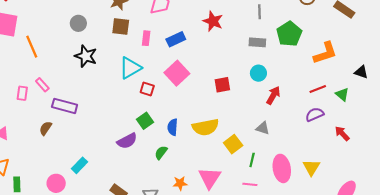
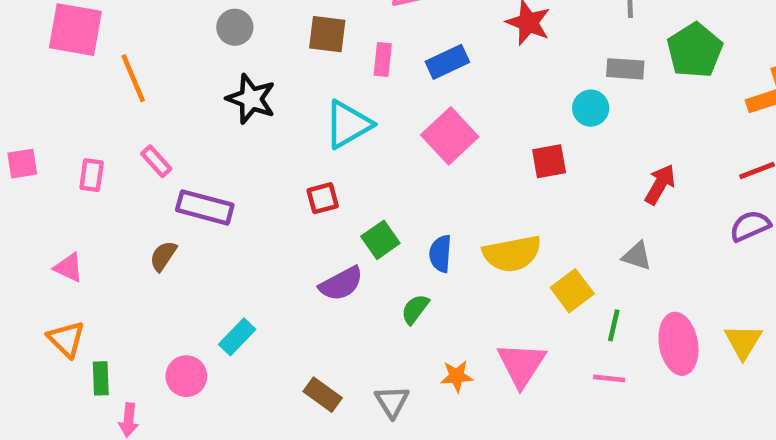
cyan circle: (258, 73) -> (591, 108), moved
red square: (147, 89) -> (323, 198), moved, turned -32
pink rectangle: (22, 93) -> (92, 175), moved

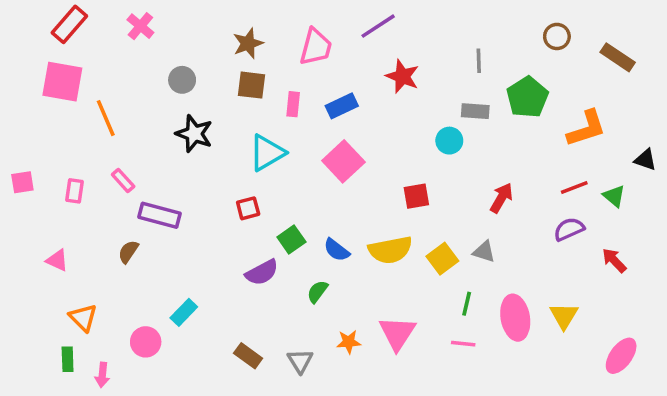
red square: (549, 161) -> (416, 196), moved
blue semicircle: (440, 254) -> (337, 250), turned -56
yellow square: (572, 291) -> (442, 259), moved
orange triangle: (66, 339) -> (83, 318), moved
green rectangle: (101, 378) -> (68, 359), moved

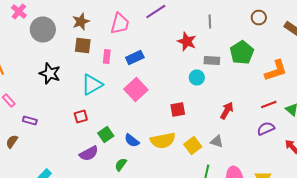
gray line: (479, 61) -> (210, 22), moved
red star: (402, 76) -> (187, 42), moved
gray circle: (182, 80) -> (43, 30), moved, size x1.6
purple rectangle: (160, 215) -> (30, 120), size x0.6

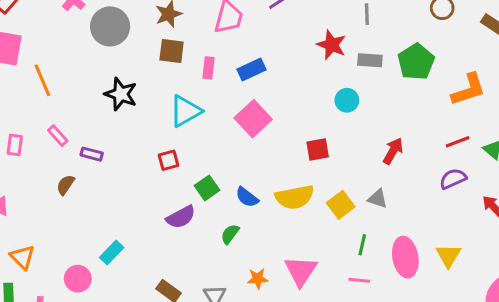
gray rectangle: (212, 60) -> (370, 60), moved
purple rectangle: (30, 120) -> (92, 154), moved
brown semicircle: (12, 142) -> (65, 185), moved

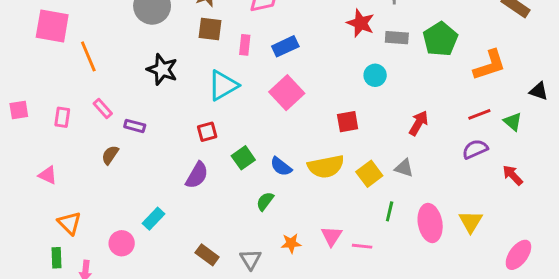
purple semicircle: (181, 217) -> (197, 175), moved, turned -32
pink triangle: (301, 271) -> (332, 236), size x0.7
pink line: (359, 280) -> (362, 246), moved

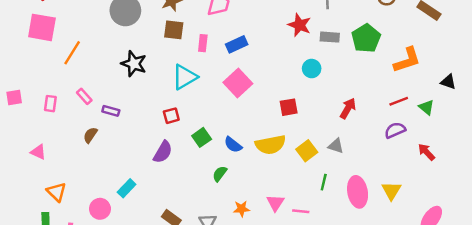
orange line: (88, 56) -> (72, 53), turned 55

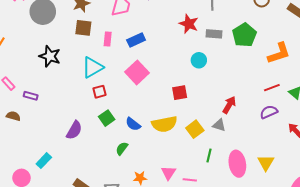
red arrow: (348, 108) -> (229, 105), moved
red square: (171, 116) -> (100, 92), moved
brown semicircle: (90, 135) -> (13, 116), turned 72

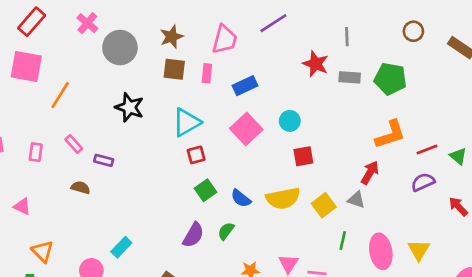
green pentagon: (244, 35) -> (390, 79), turned -30
pink rectangle: (108, 39) -> (207, 73), moved
orange L-shape: (279, 53) -> (390, 135), moved
cyan circle: (199, 60) -> (290, 121), moved
purple semicircle: (74, 130) -> (193, 235), moved

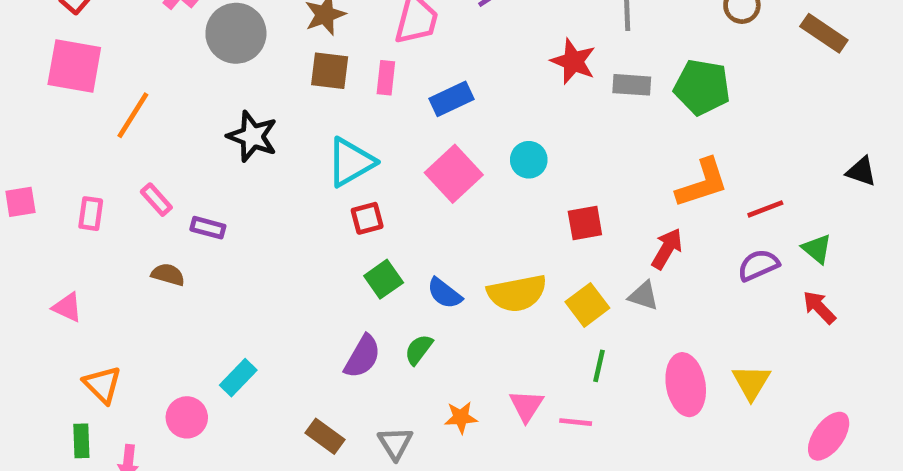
red square: (303, 156) -> (585, 223), moved
green triangle: (458, 156) -> (817, 249), moved
green line: (343, 240) -> (599, 366), moved

